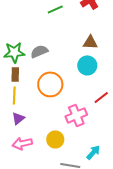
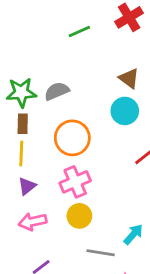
brown triangle: (90, 42) -> (129, 78), turned 35
pink cross: (76, 115) -> (75, 182), moved

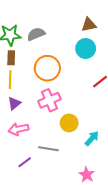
brown triangle: (129, 78) -> (89, 25), turned -49
yellow circle: (79, 216) -> (69, 123), moved
gray line: (101, 253) -> (48, 149), moved

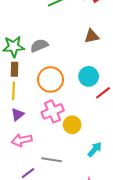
cyan circle: (86, 49) -> (89, 76), moved
yellow circle: (69, 123) -> (72, 125), moved

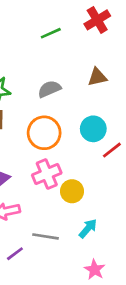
gray semicircle: (39, 46) -> (49, 89), moved
cyan arrow: (95, 149) -> (88, 228), moved

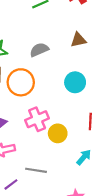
orange circle: (44, 133) -> (21, 82), moved
red line: (112, 150) -> (90, 121), moved, turned -49
cyan arrow: (88, 228) -> (84, 157), moved

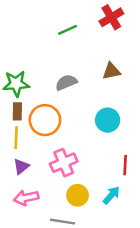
yellow circle: (58, 133) -> (78, 195), moved
cyan arrow: (84, 157) -> (111, 195), moved

